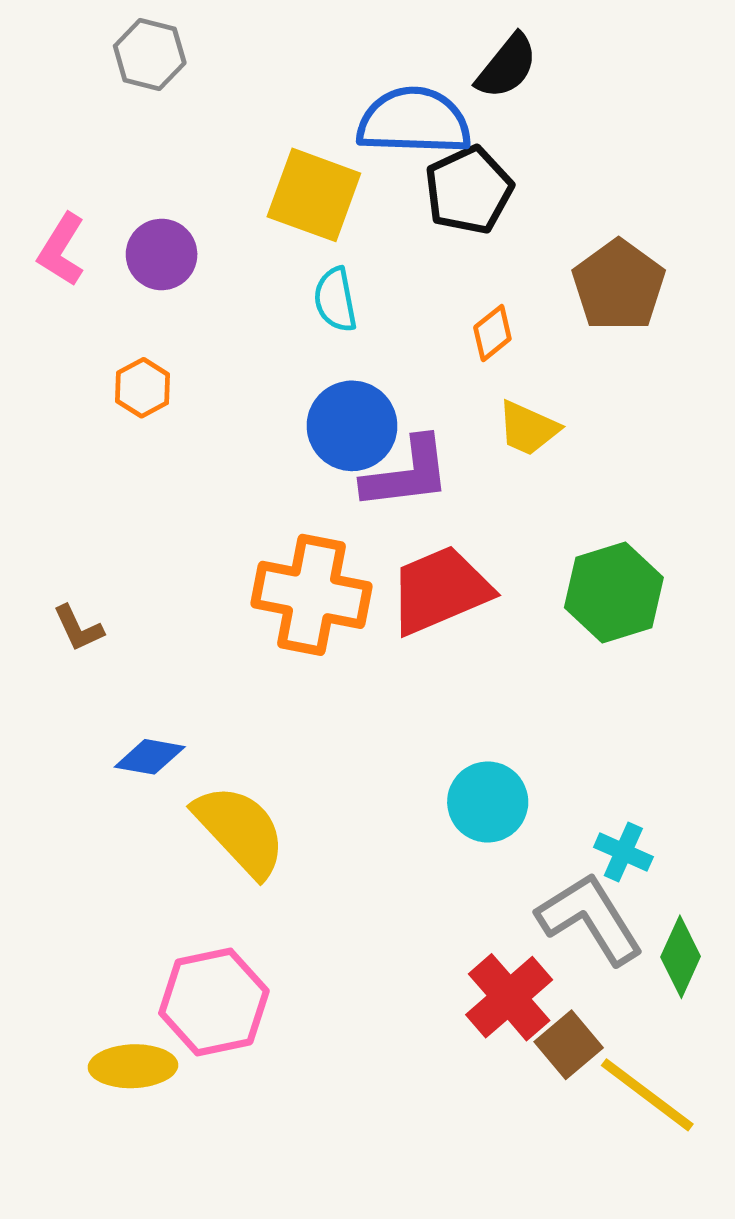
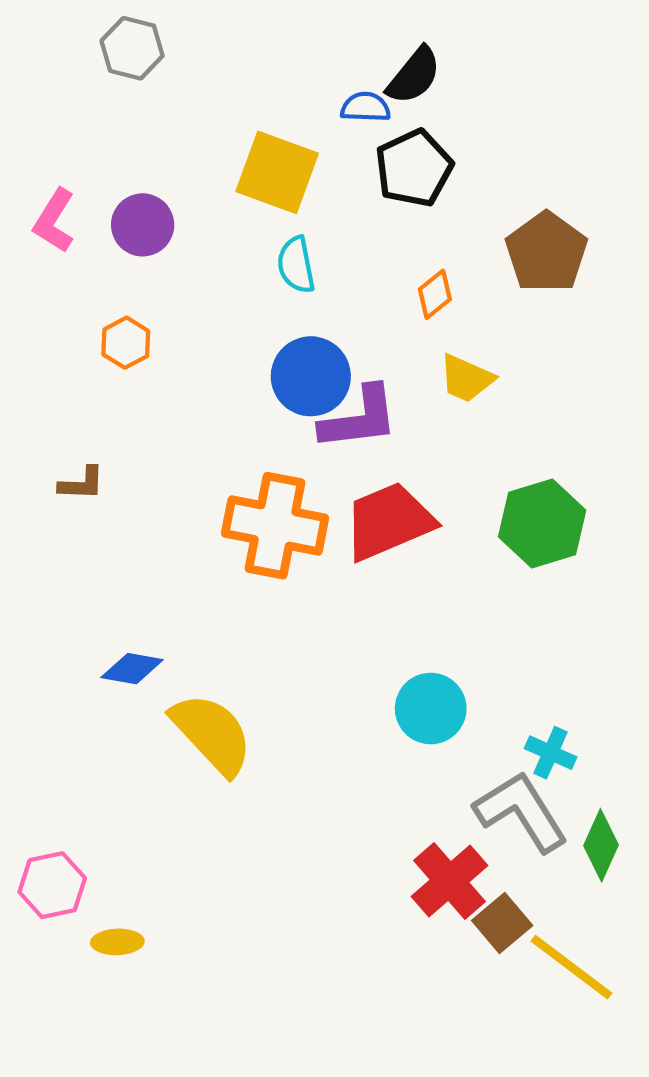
black semicircle: (507, 66) -> (414, 76), moved
blue semicircle: (414, 121) -> (365, 107), size x0.5
brown L-shape: (78, 628) -> (82, 484), moved, turned -63
pink hexagon: (214, 1002) -> (52, 885), moved, size x0.7
yellow ellipse: (133, 1066) -> (117, 942), size x0.7

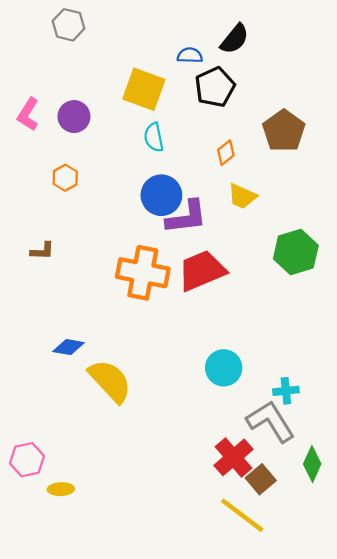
black semicircle: (414, 76) -> (235, 39), moved
green hexagon: (542, 523) -> (296, 252), moved
cyan cross: (551, 753) -> (286, 391), turned -30
green diamond: (601, 845) -> (312, 464), moved
yellow line: (572, 967) -> (242, 515), moved

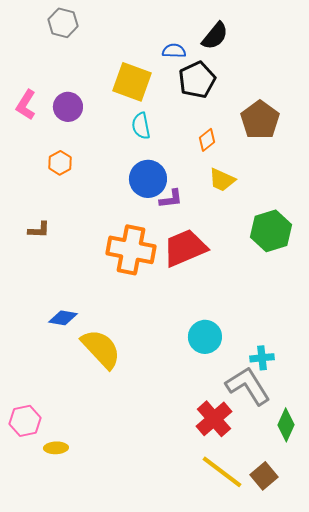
purple L-shape: (187, 217) -> (171, 199), size x0.6
brown square: (261, 479) -> (264, 476), moved

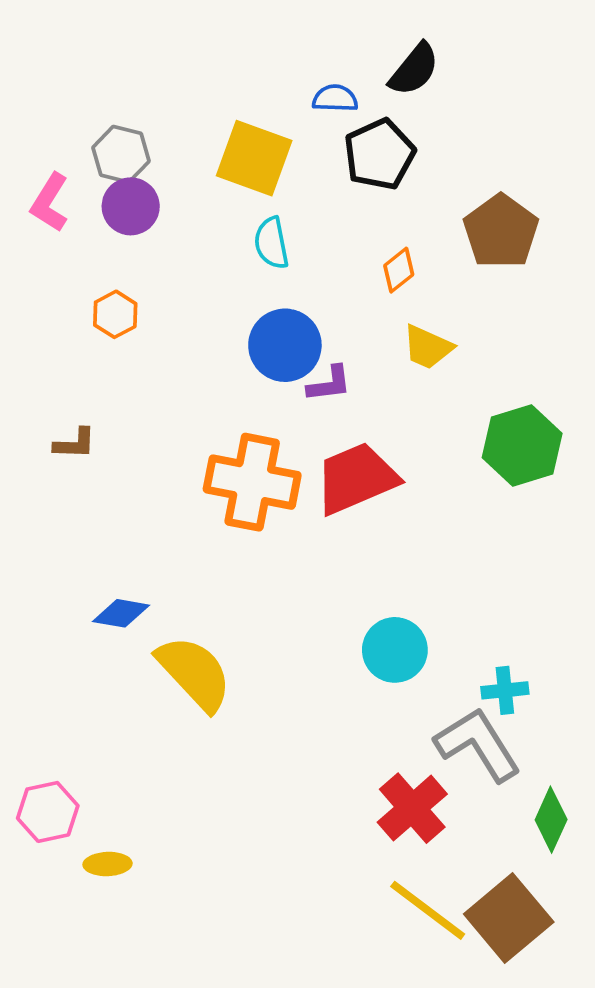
gray hexagon: (63, 23) -> (121, 154), moved
brown square: (264, 476) -> (509, 918), size x1.6

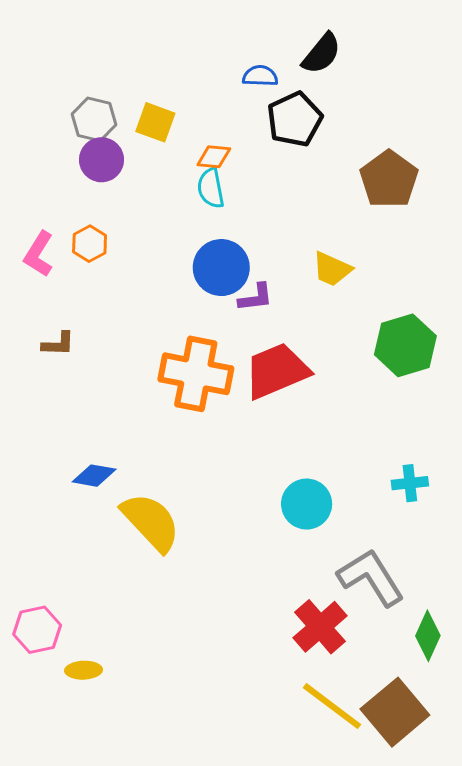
yellow square: (254, 158) -> (155, 122), moved, size x0.7
pink L-shape: (50, 203) -> (39, 254), moved
orange diamond: (399, 270) -> (214, 157), moved, turned 44
cyan cross: (505, 690) -> (410, 483), moved

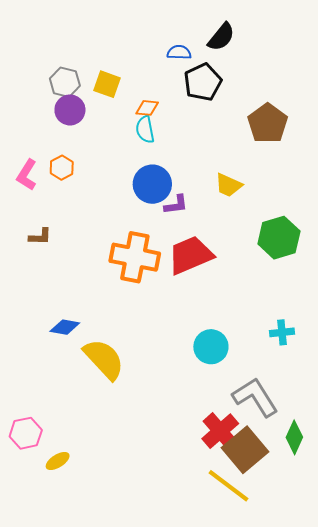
yellow ellipse: (84, 670) -> (58, 461), turned -30
brown square: (395, 712) -> (245, 450), moved

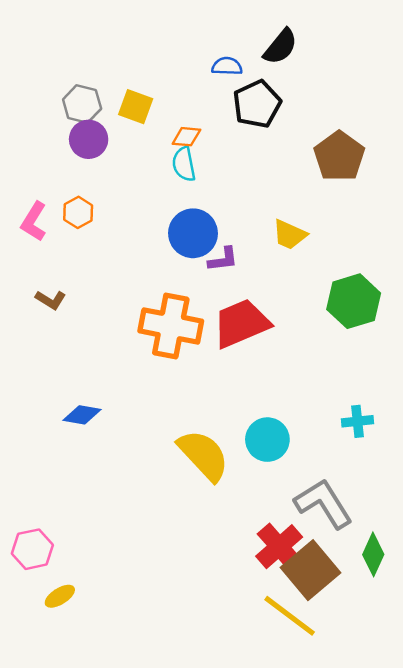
brown L-shape: (40, 237) -> (51, 300), turned 30
yellow semicircle: (104, 359) -> (203, 455), moved
yellow ellipse: (58, 461) -> (60, 596), moved

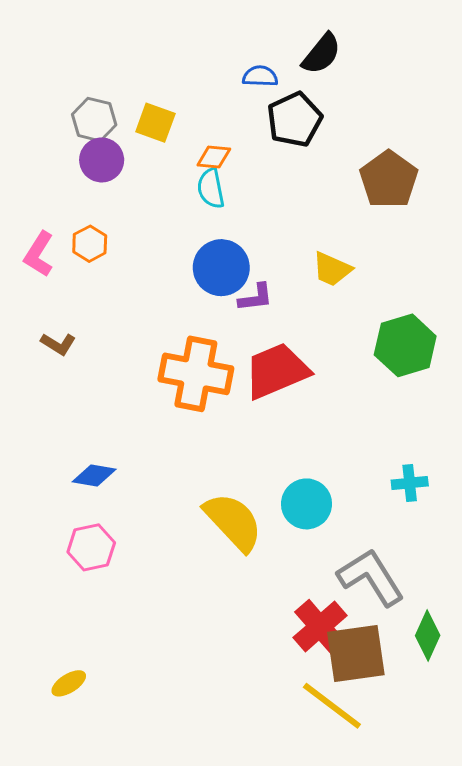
pink hexagon: (32, 549) -> (91, 547), moved
brown square: (310, 570) -> (356, 653), turned 32

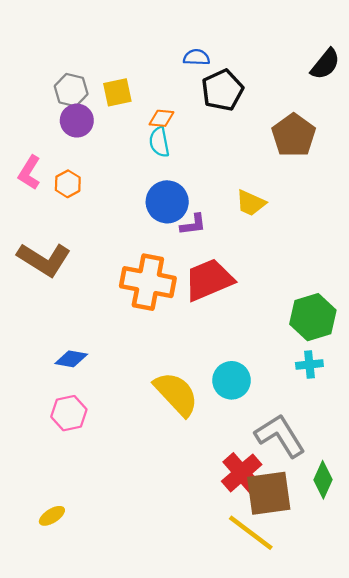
black semicircle: (321, 54) -> (325, 64), moved
yellow square: (155, 123) -> (117, 92), turned -32
pink L-shape: (39, 254) -> (29, 173), moved
brown L-shape: (58, 344) -> (44, 259), size x2.0
green hexagon: (405, 345) -> (313, 317), moved

